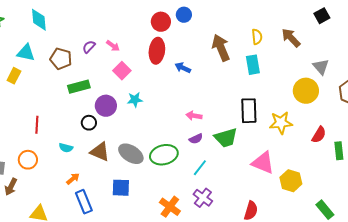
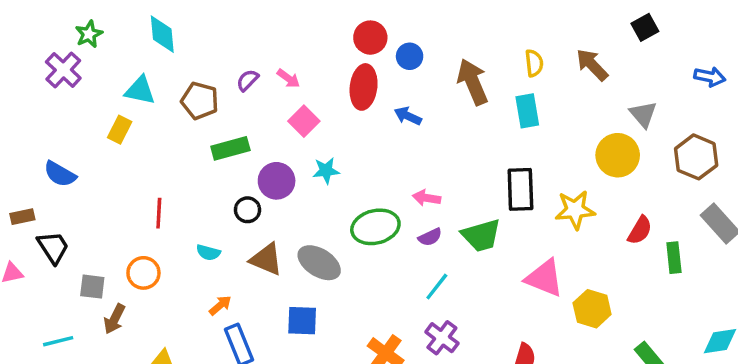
blue circle: (184, 15) -> (410, 56), moved
green ellipse: (164, 155) -> (375, 227), moved

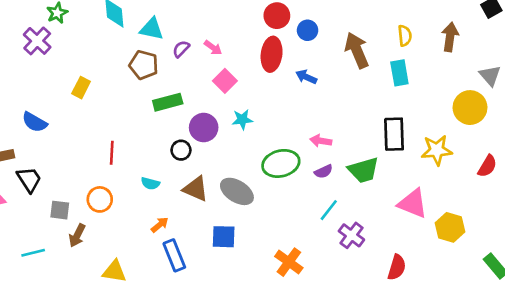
brown arrow: (592, 65) -> (450, 37), turned 52
cyan triangle: (140, 90) -> (152, 29), moved
purple cross: (442, 338) -> (351, 235), moved

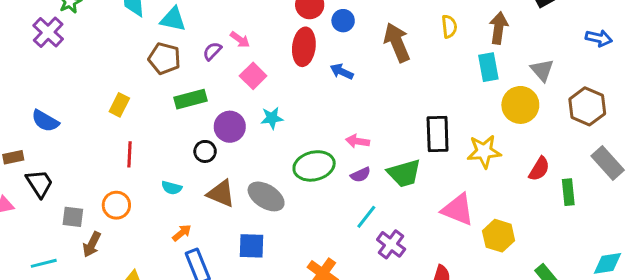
purple semicircle: (181, 49) -> (212, 51), moved
cyan rectangle: (399, 73) -> (488, 67), moved
yellow rectangle: (81, 88) -> (119, 105), moved

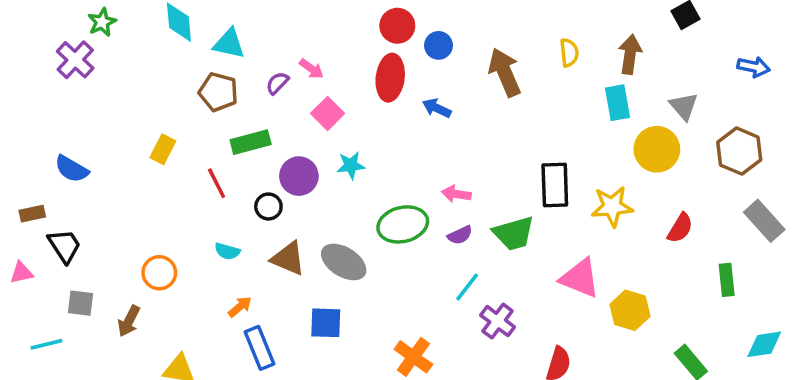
red line: (129, 154) -> (217, 183), moved, turned -30
green rectangle: (568, 192) -> (727, 280), moved
gray square: (73, 217) -> (81, 303), moved
cyan line: (44, 263) -> (47, 344), moved

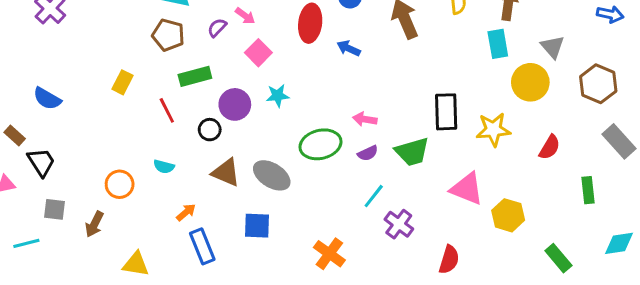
brown rectangle: (32, 214) -> (15, 135), turned 54
cyan semicircle: (227, 251) -> (164, 167), moved

